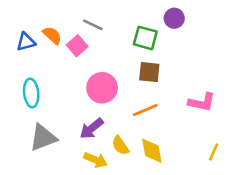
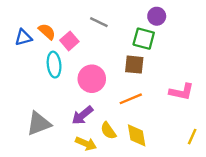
gray line: (93, 25) -> (99, 22), moved
green square: (145, 38) -> (144, 39), moved
cyan ellipse: (31, 93) -> (54, 65), moved

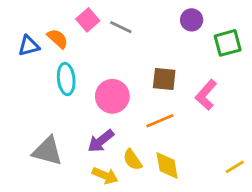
green square: (144, 39) -> (228, 43), moved, turned -30
pink square: (69, 41) -> (88, 20), moved
pink L-shape: (181, 92) -> (206, 95), moved, turned 120
gray triangle: (39, 124) -> (47, 151), turned 36
yellow line: (192, 137) -> (235, 167), turned 35

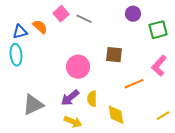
cyan ellipse: (66, 79) -> (16, 55), moved
pink L-shape: (206, 95) -> (159, 66), moved
orange line: (160, 121) -> (134, 84), moved
gray triangle: (47, 151) -> (33, 105), turned -40
yellow semicircle: (132, 160) -> (92, 99), moved, turned 35

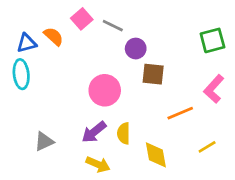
purple circle: (133, 14) -> (136, 49), moved
gray triangle: (33, 105) -> (44, 141), size x0.7
yellow line: (163, 116) -> (207, 147), moved

